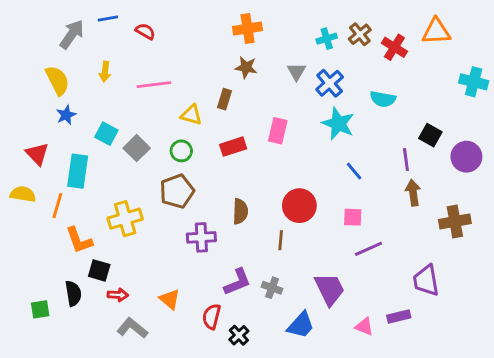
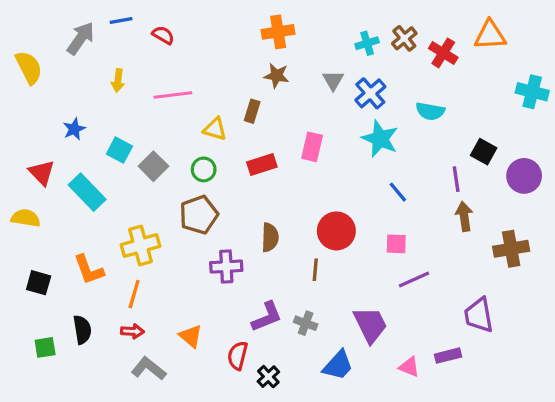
yellow semicircle: (57, 80) -> (29, 67), moved
cyan rectangle: (78, 171) -> (87, 192), turned -52
orange line: (57, 206) -> (134, 294), moved
black square: (99, 270) -> (39, 283), moved

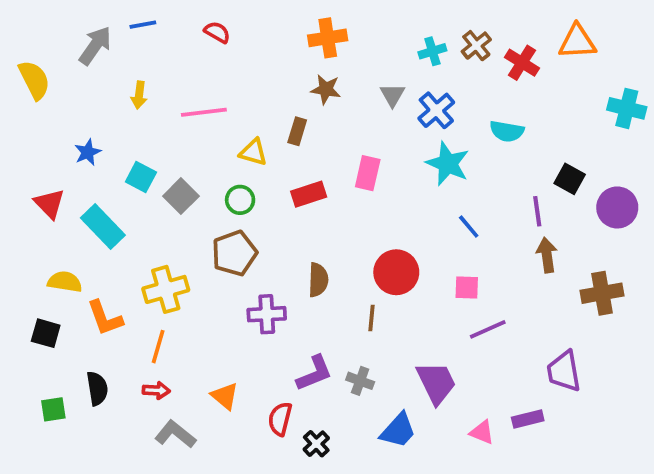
red semicircle: (163, 35) -> (217, 32), moved
yellow semicircle: (26, 218) -> (65, 282), moved

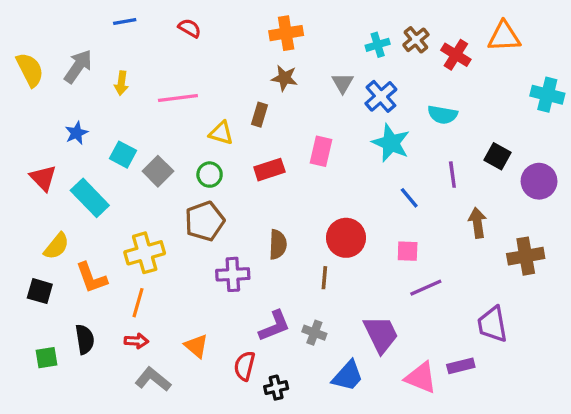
gray arrow: (95, 46) -> (78, 66), moved
purple line: (537, 211) -> (452, 175), moved
yellow semicircle: (65, 282) -> (56, 246), turned 120
pink triangle: (482, 432) -> (421, 378), size x1.5
black cross: (316, 444) -> (276, 388), turned 30

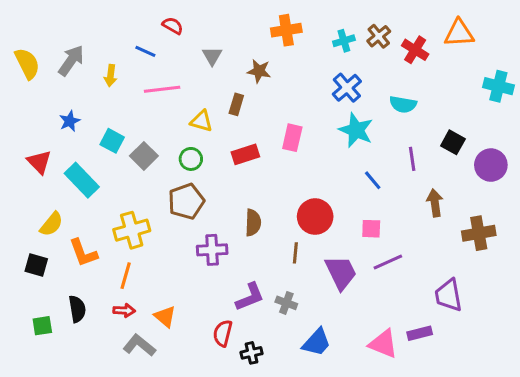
blue line: (125, 21) -> (145, 51), moved, turned 35
orange cross: (286, 33) -> (286, 30), moved
gray triangle: (343, 83) -> (212, 56), moved
purple trapezoid: (381, 334) -> (341, 273), moved
orange triangle: (196, 346) -> (165, 317), moved

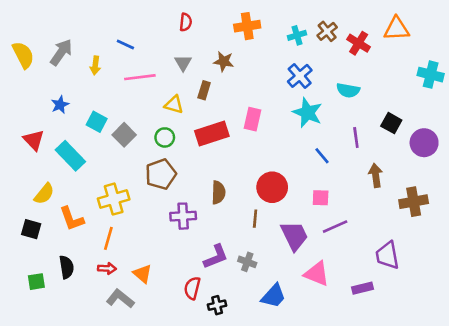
red semicircle: (173, 26) -> (186, 22), moved, turned 66
gray triangle: (212, 56) -> (183, 63), moved
red rectangle: (245, 154) -> (212, 134), size x1.4
pink triangle: (383, 344) -> (317, 274), moved

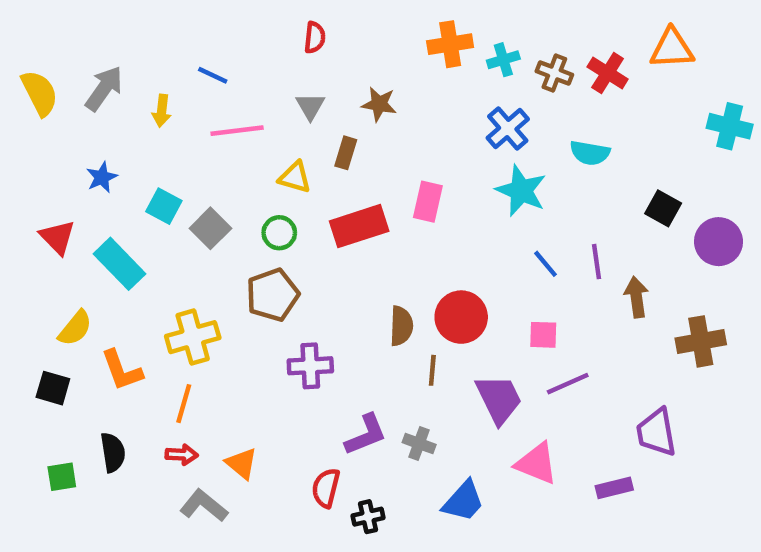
orange cross: (247, 26) -> (450, 44), moved
brown cross: (327, 31) -> (554, 73), moved, turned -30
purple line: (356, 137) -> (597, 262), moved
brown semicircle: (218, 192) -> (401, 326), moved

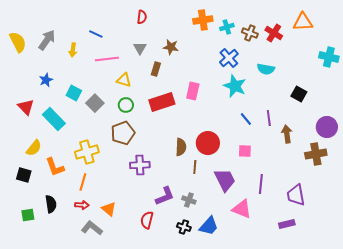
yellow triangle: (295, 177) -> (124, 80), moved
purple circle: (719, 242) -> (327, 127), moved
purple line: (568, 384) -> (261, 184), moved, turned -60
purple rectangle: (614, 488) -> (287, 224), moved
black cross: (368, 517) -> (184, 227), moved, turned 32

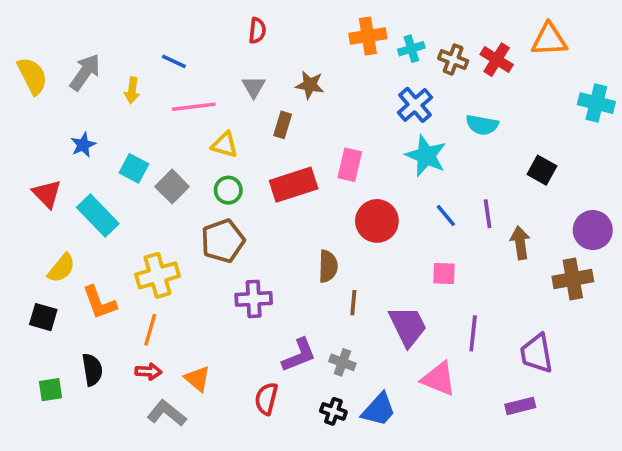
red circle: (208, 143) -> (377, 221), moved

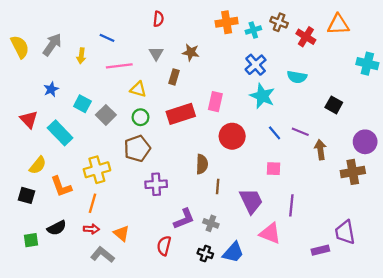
brown cross: (453, 60) -> (279, 22), moved
purple line: (488, 214) -> (300, 132), turned -60
purple trapezoid: (537, 353) -> (345, 232), moved
black semicircle: (92, 370) -> (57, 228), turned 72

